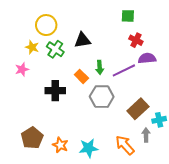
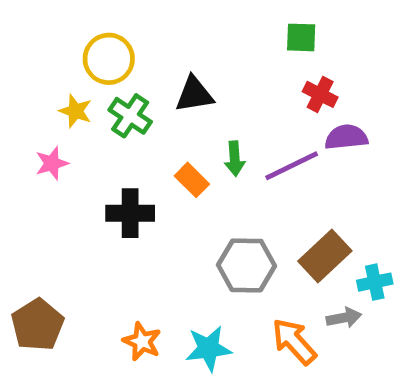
gray hexagon: (102, 97) -> (246, 265), moved
gray arrow: (146, 135) -> (344, 318), turned 80
brown pentagon: (32, 138) -> (38, 325), moved

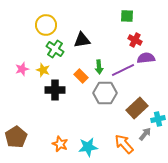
yellow star: (76, 111) -> (43, 70), moved
gray hexagon: (246, 265) -> (105, 93), moved
gray arrow: (344, 318) -> (145, 134), turned -40

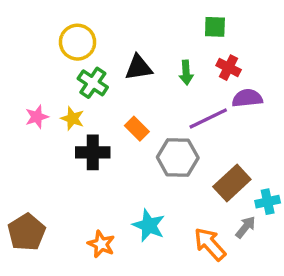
green arrow: (99, 67) -> (186, 73), moved
cyan star: (88, 147) -> (149, 225), moved, turned 30

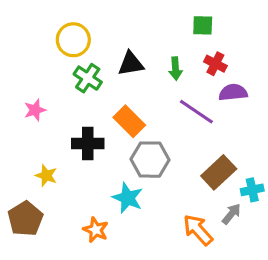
yellow star: (72, 118) -> (46, 176), moved
purple line: (208, 118) -> (196, 112), turned 60
orange rectangle: (137, 129) -> (129, 121), size x1.4
gray hexagon: (178, 158) -> (150, 160), moved
cyan star: (149, 225) -> (128, 198), moved

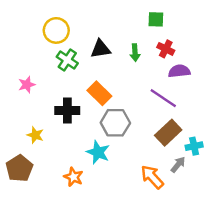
purple line: (196, 112) -> (163, 98), moved

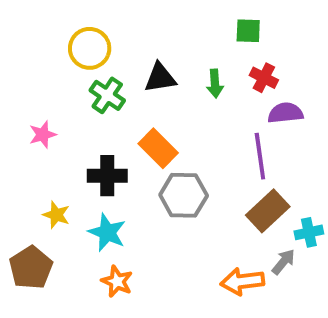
purple line: (163, 98) -> (260, 156), turned 48
cyan star: (98, 152) -> (107, 232), moved
orange arrow: (152, 177) -> (242, 281), turned -55

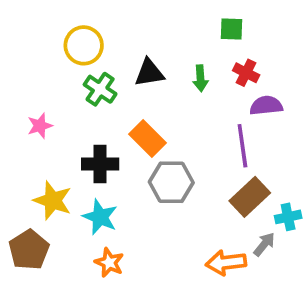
yellow star: (56, 215) -> (53, 201), size x1.5

